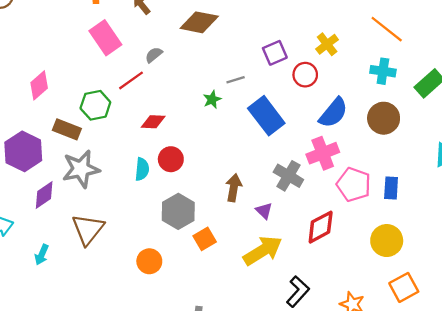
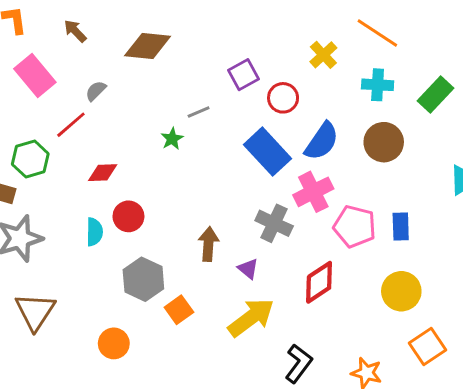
yellow cross: (327, 44) -> (323, 55), moved
blue rectangle: (266, 116) -> (267, 152), moved

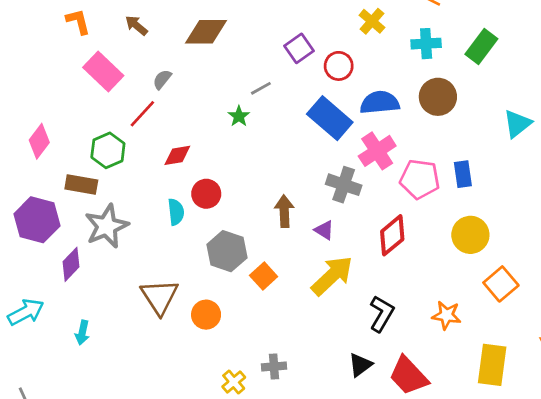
blue semicircle: (322, 141) -> (380, 103), turned -123
brown triangle: (35, 311) -> (159, 297), moved

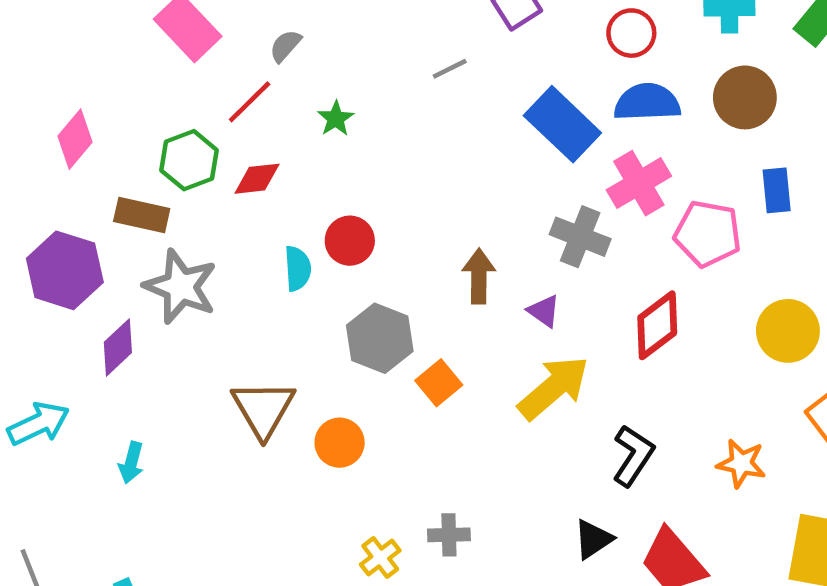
red circle: (339, 66) -> (631, 33), moved
green star: (239, 116) -> (336, 119), moved
red diamond: (177, 155) -> (257, 179), moved
blue rectangle: (463, 174) -> (777, 190), moved
gray star: (107, 226) -> (181, 287), turned -30

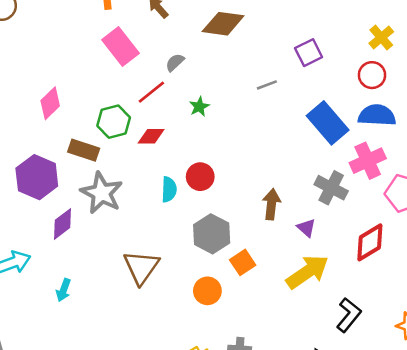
orange circle: (340, 443) -> (207, 291), moved

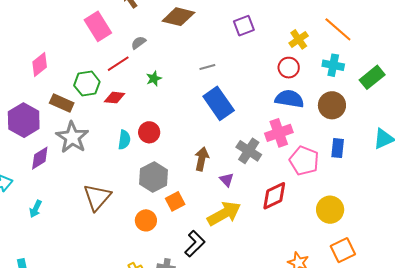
purple square: (309, 53) -> (244, 26), moved
blue rectangle: (328, 123) -> (219, 103), moved
black L-shape: (349, 315) -> (195, 244), moved

